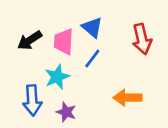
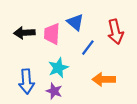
black arrow: (30, 40) -> (24, 33), turned 30
blue line: (92, 59) -> (88, 48), moved
cyan star: (57, 77) -> (58, 68), moved

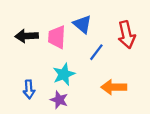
blue arrow: (26, 82) -> (29, 89), size x0.7

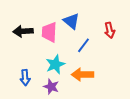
red arrow: (127, 35) -> (110, 30), size x0.7
orange arrow: (114, 87) -> (82, 75), moved

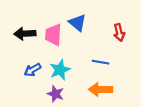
blue line: (83, 45) -> (100, 62), moved, turned 63
orange arrow: (82, 75) -> (100, 89), moved
blue arrow: (25, 78) -> (33, 70), moved, turned 63

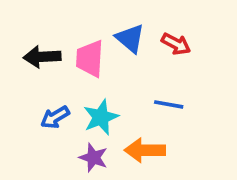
red arrow: (119, 33) -> (176, 44), moved, turned -49
orange arrow: (100, 89) -> (145, 150), moved

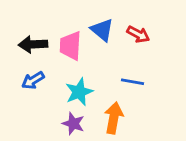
blue arrow: (55, 117) -> (33, 80), moved
orange arrow: (145, 150) -> (114, 118), turned 100

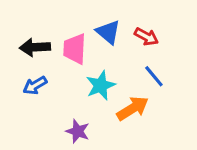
blue line: (132, 82) -> (154, 76), moved, turned 40
cyan star: (79, 92) -> (101, 85), moved
orange arrow: (114, 118) -> (133, 108), moved, turned 48

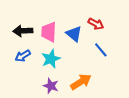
blue triangle: (108, 32) -> (74, 34), moved
cyan star: (101, 85) -> (51, 59), moved
orange arrow: (133, 108) -> (81, 82), moved

